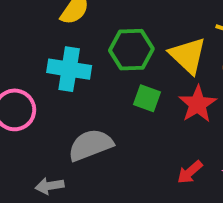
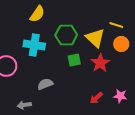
green square: (147, 98) -> (74, 60), turned -32
gray semicircle: (90, 145) -> (45, 84), size x0.7

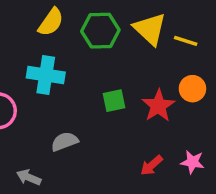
green hexagon: (66, 35) -> (100, 31), moved
yellow triangle: (95, 38) -> (150, 29), moved
orange circle: (121, 44) -> (192, 89), moved
gray arrow: (24, 105) -> (29, 177), turned 32

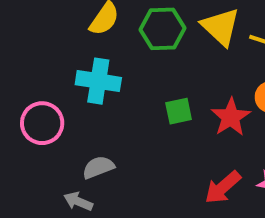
gray semicircle: (65, 142) -> (98, 167), moved
red arrow: (152, 165) -> (223, 187), size x1.4

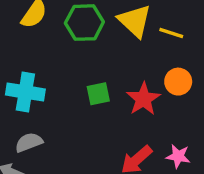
cyan cross: (98, 81) -> (25, 92), moved

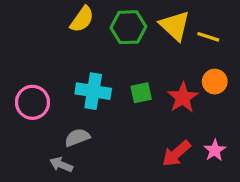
cyan cross: (25, 92) -> (93, 91), moved
pink star: (178, 156) -> (215, 150), turned 30

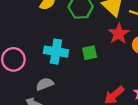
red star: (183, 98) -> (119, 34), moved

